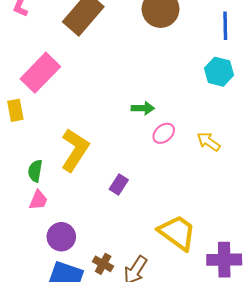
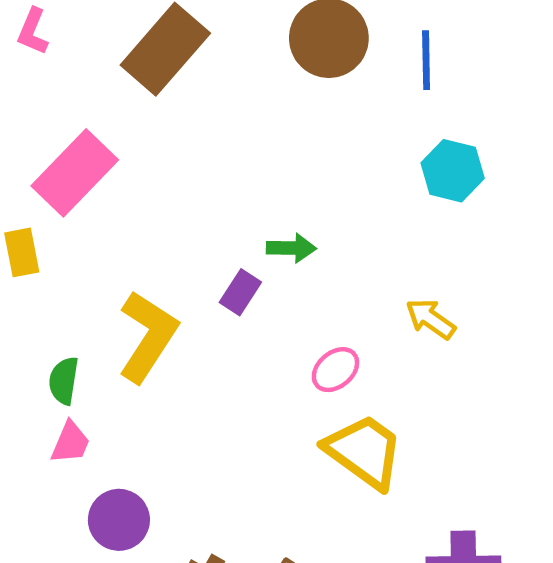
blue line: (225, 26) -> (426, 60), moved
pink ellipse: (164, 133) -> (335, 370), moved
purple rectangle: (119, 185) -> (240, 292), moved
yellow trapezoid: (177, 233) -> (364, 451), moved

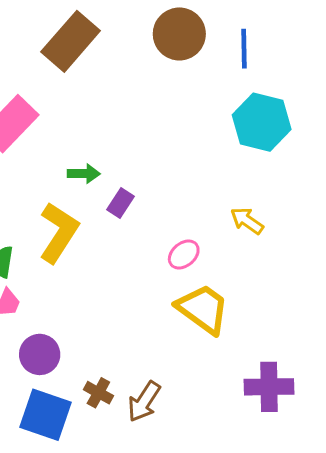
cyan hexagon: (453, 171) -> (262, 122), size x1.4
green arrow: (291, 248) -> (84, 174), moved

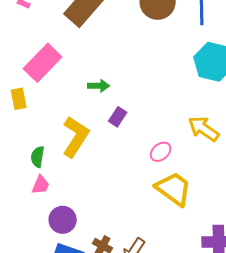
green arrow: (84, 174) -> (99, 86), moved
yellow arrow: (247, 221) -> (204, 129), size x1.4

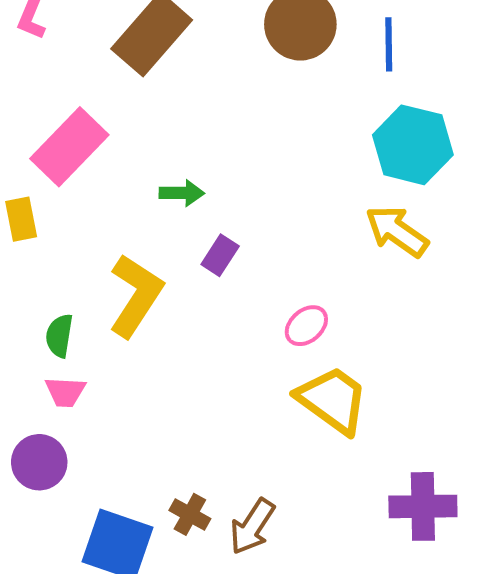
yellow arrow: (204, 129) -> (397, 231), moved
pink trapezoid: (41, 185) -> (65, 392), turned 70
purple circle: (63, 220) -> (39, 462), moved

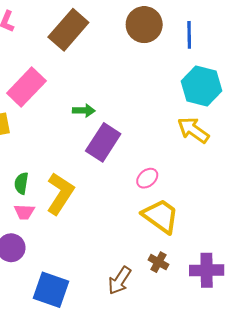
purple rectangle: (220, 255) -> (103, 142), size x1.8
yellow L-shape: (136, 295) -> (60, 194), moved
brown cross: (190, 514) -> (158, 262), moved

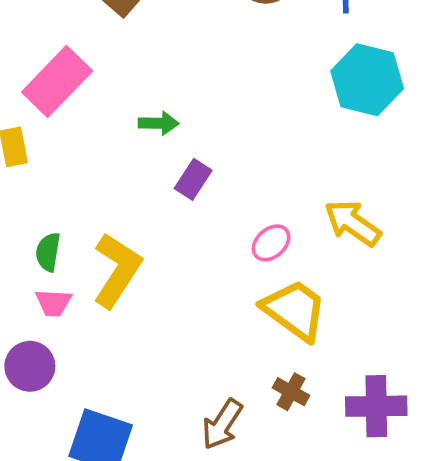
yellow arrow: (193, 130) -> (353, 223), moved
purple rectangle: (103, 142) -> (193, 179), size x0.6

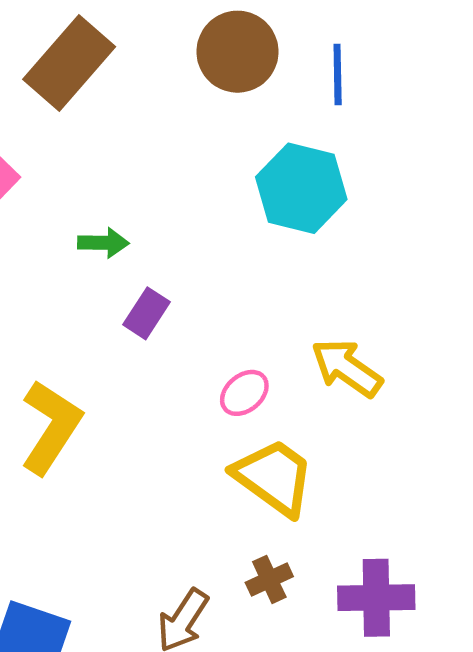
cyan hexagon: (367, 80) -> (301, 188), moved
brown cross: (291, 392) -> (269, 579), turned 36

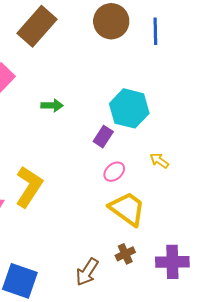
cyan hexagon: (301, 188) -> (129, 108), moved
purple rectangle: (147, 313) -> (103, 137), moved
yellow arrow: (347, 368) -> (159, 161), size x0.6

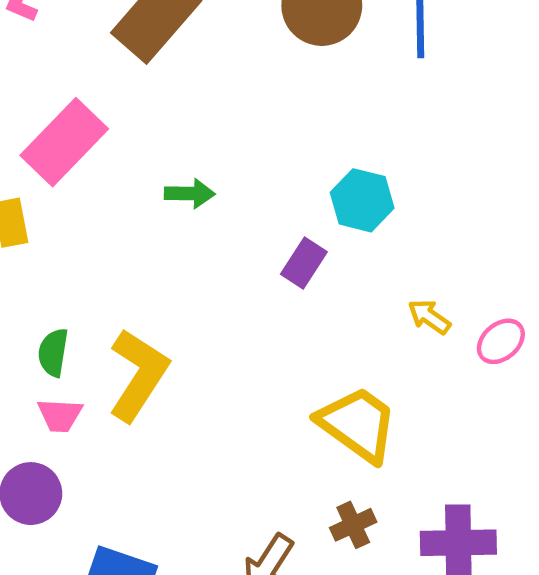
cyan hexagon: (129, 108) -> (362, 200), size x0.7
pink ellipse: (114, 172) -> (501, 341), moved

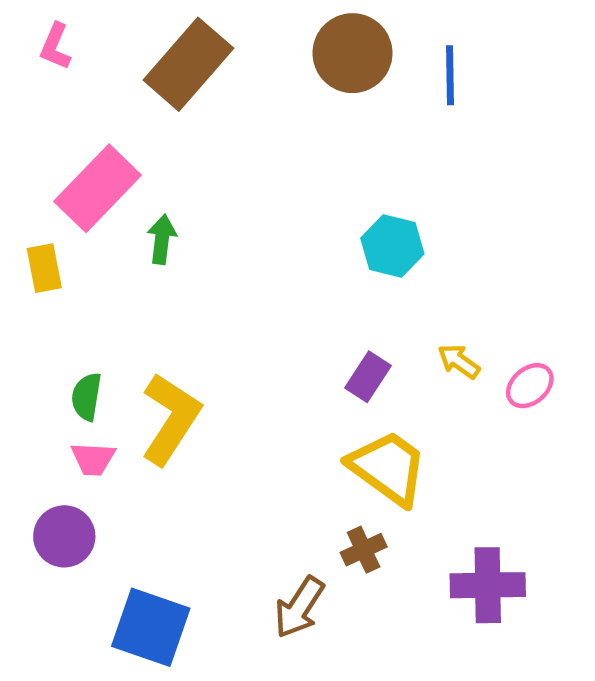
green arrow: (190, 194) -> (162, 239), moved, turned -84
purple rectangle: (304, 263) -> (368, 377), moved
brown cross: (353, 525) -> (364, 550), moved

